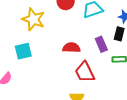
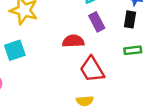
purple rectangle: (101, 44) -> (97, 22), moved

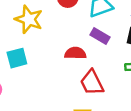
purple rectangle: (97, 22) -> (100, 36), turned -36

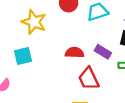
purple rectangle: (100, 36) -> (103, 52), moved

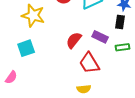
red semicircle: (75, 52) -> (74, 40), turned -48

